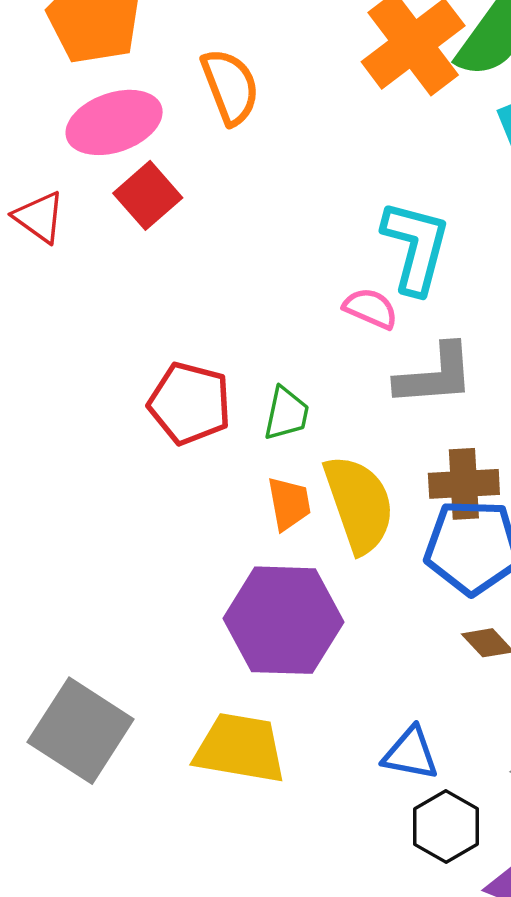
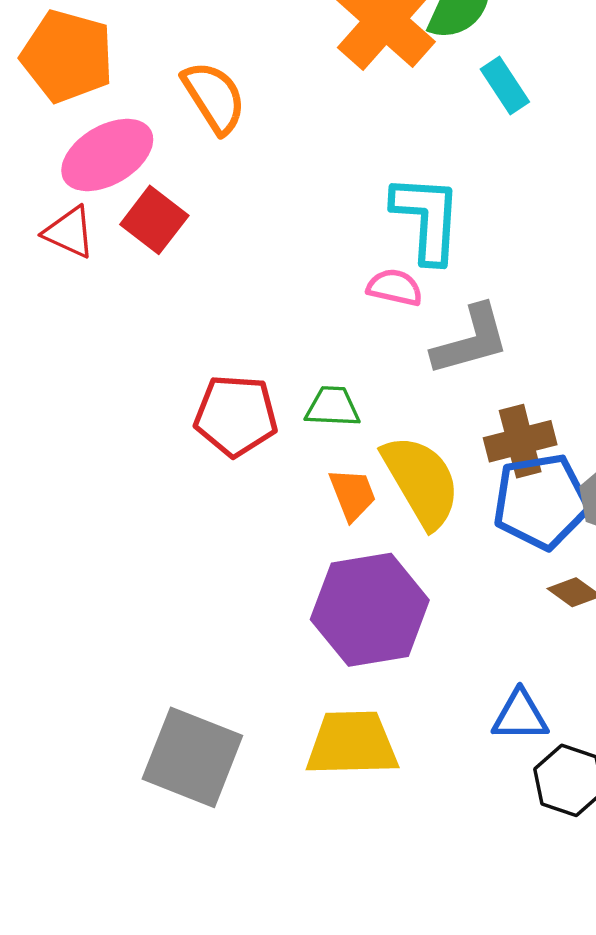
red triangle: (39, 217) -> (69, 232), moved
green trapezoid: (286, 414) -> (333, 407), turned -88

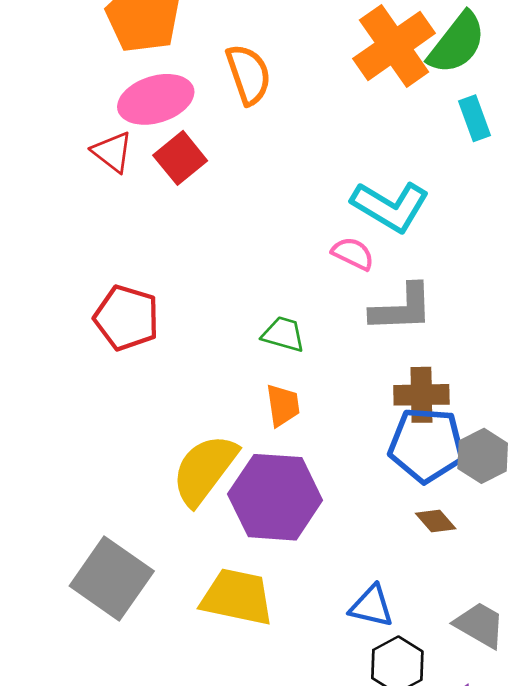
cyan L-shape: (427, 218) -> (390, 206), turned 104
red pentagon: (236, 416) -> (127, 318), moved
yellow semicircle: (421, 481) -> (204, 470), moved, turned -126

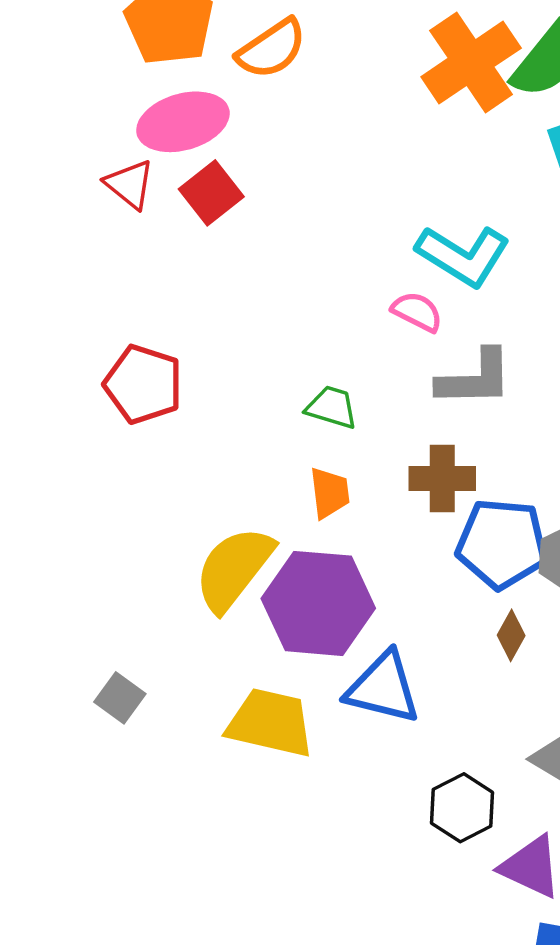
orange semicircle: (248, 74) -> (272, 49), moved, turned 74
brown cross: (421, 395) -> (442, 479), moved
brown diamond: (436, 521) -> (511, 635), turned 69
gray square: (112, 578) -> (120, 698), size x0.5
blue triangle: (372, 606) -> (383, 688), moved, size x1.4

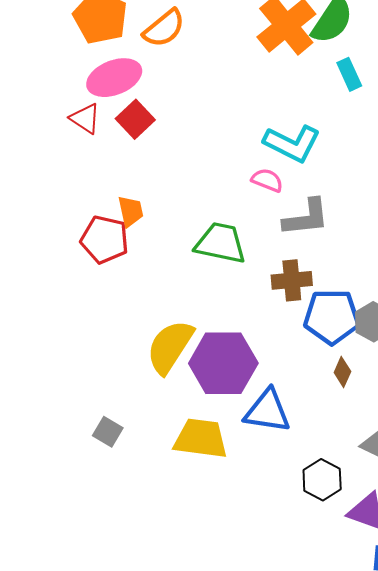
green trapezoid: (332, 407) -> (221, 243), size x1.6
orange trapezoid: (330, 493) -> (131, 211), moved

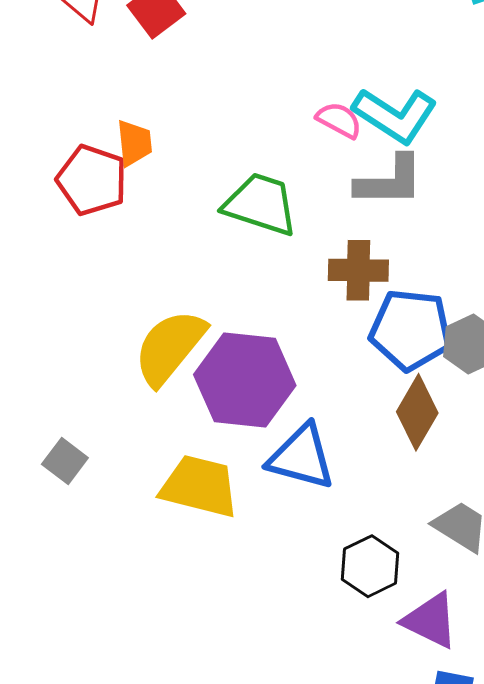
cyan L-shape: (292, 144) -> (395, 115), moved
brown diamond: (342, 372) -> (417, 412), size x1.6

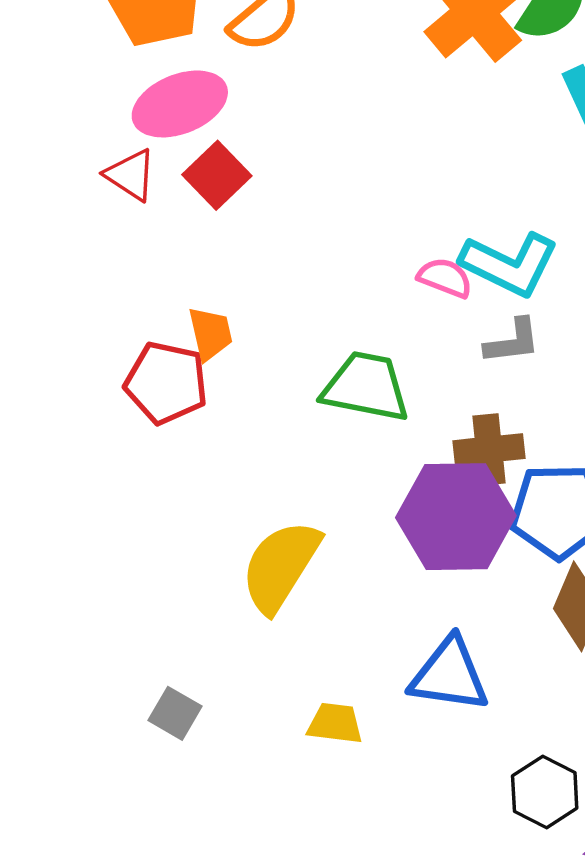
gray L-shape: (390, 181) -> (512, 341), size x0.7
purple hexagon: (245, 380) -> (456, 517), moved
yellow trapezoid: (200, 486) -> (335, 723), size x0.6

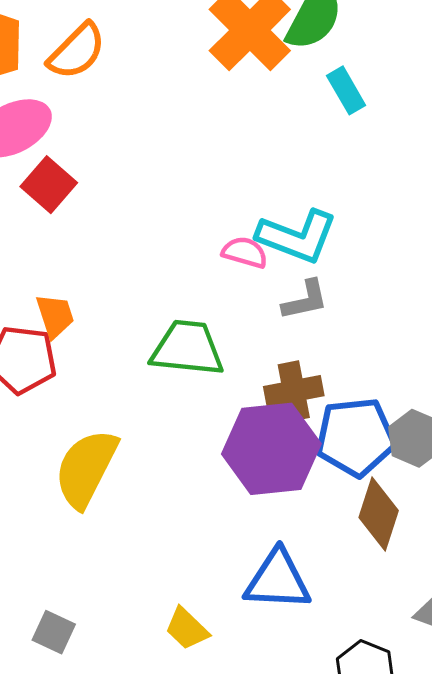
yellow semicircle: (281, 566) -> (86, 468), moved
yellow trapezoid: (335, 723) -> (187, 629), turned -138

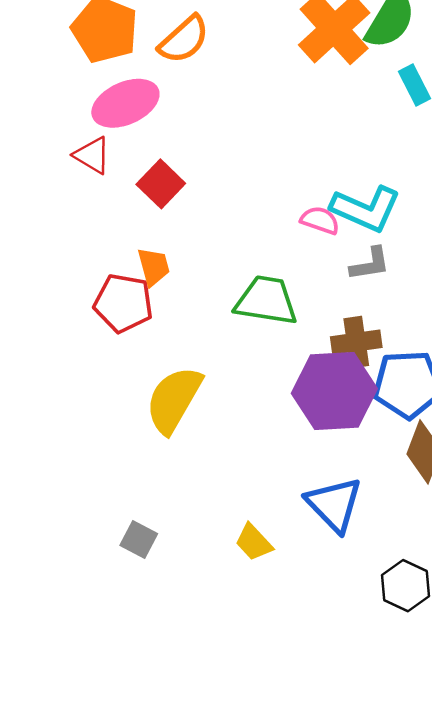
red square: (49, 185) -> (161, 184), moved
blue triangle: (278, 580) -> (334, 504), turned 40

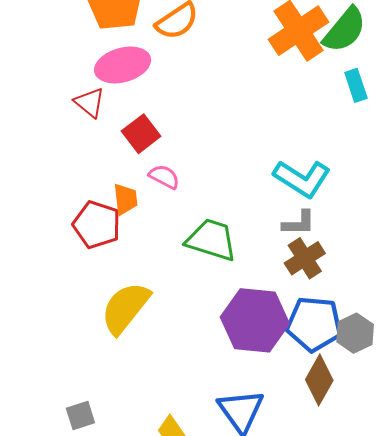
pink semicircle: (320, 220) -> (164, 177), moved
brown cross: (356, 342) -> (305, 258), moved, turned -33
gray square: (139, 539) -> (80, 416), turned 36

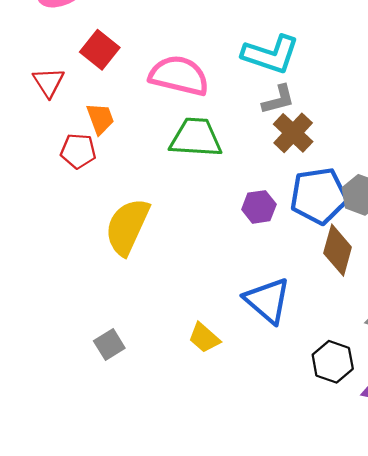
red triangle: (90, 103) -> (49, 82), moved, turned 32
pink semicircle: (164, 177) -> (179, 76), moved, size x1.8
red pentagon: (97, 225) -> (78, 151), size x0.7
purple hexagon: (255, 320) -> (259, 207), size x0.5

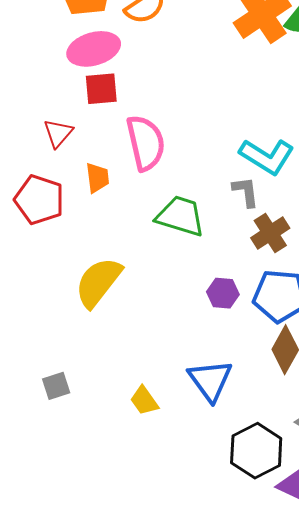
red square: (100, 50) -> (101, 89), moved, turned 33
pink semicircle: (179, 76) -> (146, 143), moved, turned 50
gray L-shape: (278, 100) -> (246, 192), moved, turned -96
red pentagon: (78, 151) -> (39, 200), moved, size x1.5
black hexagon: (333, 362) -> (256, 451), size x1.4

